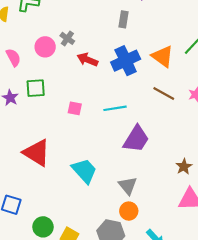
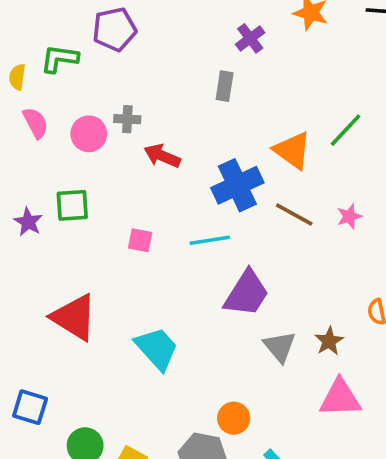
gray cross: (67, 38) -> (127, 119), turned -32
pink semicircle: (13, 57) -> (36, 123), moved
blue cross: (126, 61) -> (237, 185), moved
gray triangle: (128, 186) -> (280, 347), moved

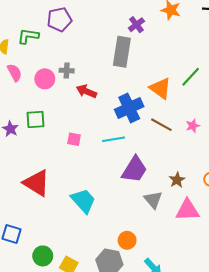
gray rectangle: (225, 86) -> (122, 52), size x1.8
brown star: (329, 341) -> (177, 180), moved
pink triangle: (340, 398) -> (187, 210), moved

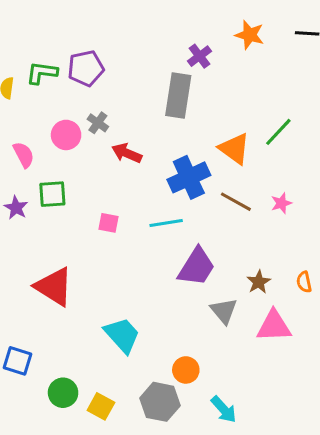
purple pentagon: (59, 19) -> (86, 68), moved
gray cross: (67, 71) -> (98, 123), turned 32
pink semicircle: (15, 73) -> (24, 155), moved
cyan trapezoid: (83, 201) -> (122, 335), moved

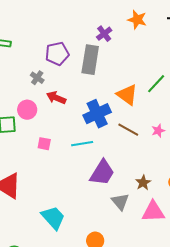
purple pentagon: (86, 68) -> (57, 54), moved
pink circle: (66, 135) -> (27, 110), moved

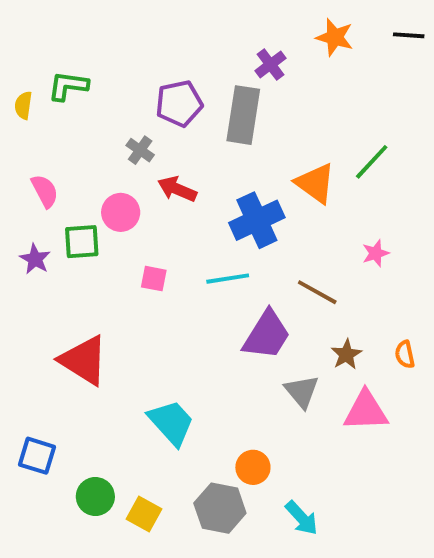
brown line: (128, 130) -> (317, 292), moved

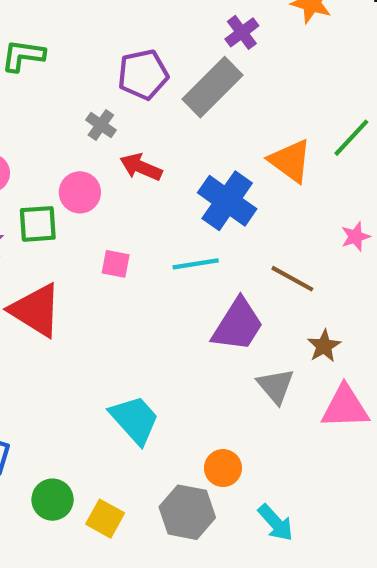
gray rectangle: (243, 115) -> (212, 87), turned 36
blue cross: (257, 220) -> (227, 201), turned -30
red triangle: (84, 360) -> (36, 310), moved

